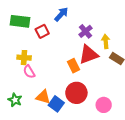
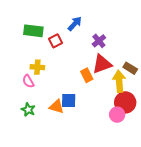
yellow arrow: (106, 41) -> (119, 81), moved, size x1.5
pink semicircle: (29, 72) -> (28, 81), moved
red circle: (76, 93) -> (125, 102), moved
blue square: (56, 104) -> (69, 100), moved, turned -35

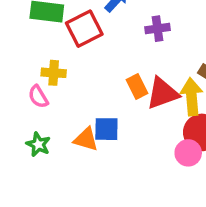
red square: (56, 41) -> (84, 29), size x1.5
purple cross: (99, 41) -> (158, 29), turned 32
red triangle: (102, 64) -> (163, 93), moved

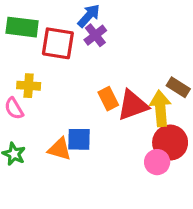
red square: (84, 29) -> (58, 43), turned 36
purple cross: (158, 29) -> (95, 35), moved, turned -30

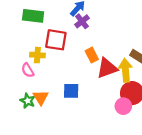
red square: (58, 43) -> (56, 40), moved
orange rectangle: (108, 99) -> (92, 55), moved
orange triangle: (59, 149) -> (41, 97), moved, turned 42

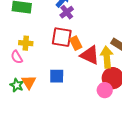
red square: (56, 40) -> (62, 37), moved
red triangle: (107, 68) -> (90, 55), turned 45

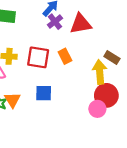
red square: (62, 37) -> (38, 57), moved
red triangle: (90, 55) -> (81, 24), moved, turned -35

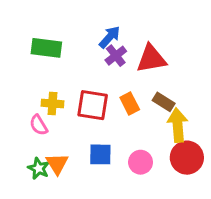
brown rectangle: (112, 57) -> (164, 102), moved
pink circle: (97, 109) -> (141, 162), moved

